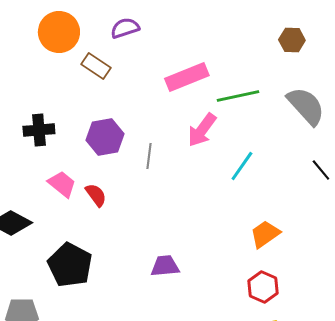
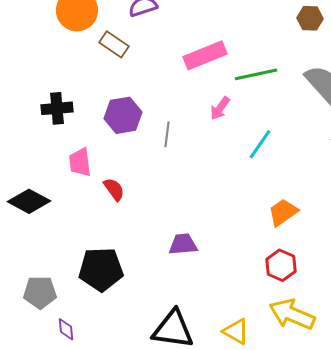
pink arrow: (202, 130) -> (220, 108), size x0.7
pink trapezoid: (62, 184) -> (80, 162), turned -136
red semicircle: (96, 195) -> (114, 189), moved
black pentagon: (70, 265) -> (101, 269), moved, turned -30

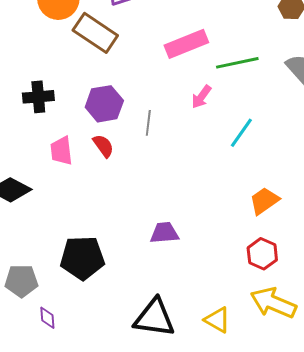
brown rectangle: (114, 44) -> (95, 33), size x1.5
red semicircle: (114, 189) -> (103, 146), moved

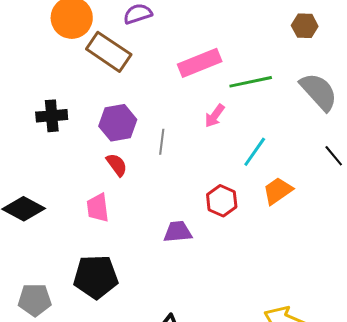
pink trapezoid: (61, 151) -> (98, 208), moved
orange trapezoid: (264, 201) -> (278, 191), moved
purple trapezoid: (164, 233) -> (178, 232), moved
red hexagon: (262, 254) -> (222, 201), moved

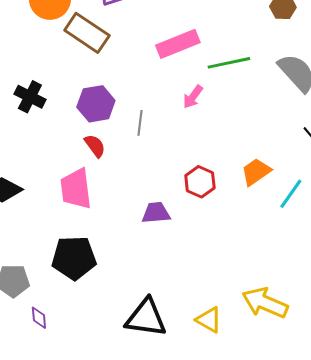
black cross: (52, 116) -> (30, 97), turned 32
cyan line: (255, 152) -> (291, 194), moved
pink trapezoid: (98, 208) -> (76, 189), size x1.4

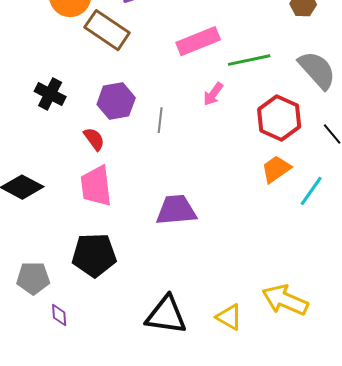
red semicircle: (95, 146) -> (94, 139), moved
red hexagon: (200, 182) -> (279, 118), moved, size x1.4
purple trapezoid: (156, 213) -> (176, 210), size x1.4

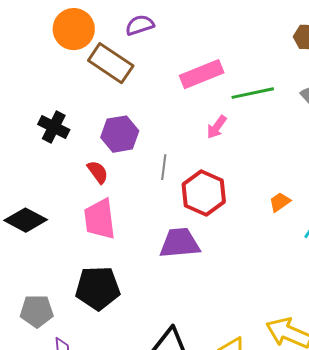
red hexagon: (279, 118) -> (204, 193), moved
gray line: (160, 120) -> (164, 167), moved
orange trapezoid: (276, 169) -> (280, 202), size x0.7

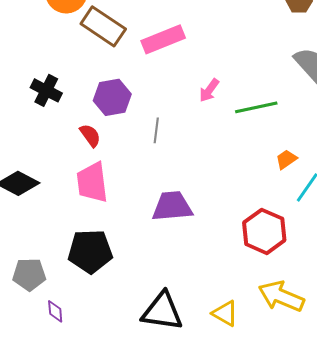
pink rectangle: (202, 74) -> (163, 39), moved
green line: (253, 93) -> (256, 107), moved
red hexagon: (204, 193) -> (264, 231), moved
orange trapezoid: (280, 202) -> (286, 159), moved

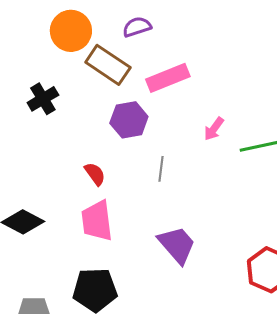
black cross: (46, 90) -> (43, 99), moved, turned 32
purple hexagon: (112, 97) -> (129, 120), moved
purple trapezoid: (172, 206) -> (177, 245), turned 54

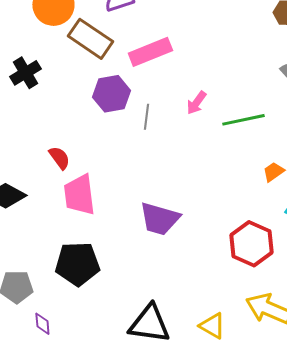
gray line: (161, 169) -> (146, 117), moved
red semicircle: (95, 174) -> (59, 158), moved
purple trapezoid: (177, 245) -> (159, 219), turned 147

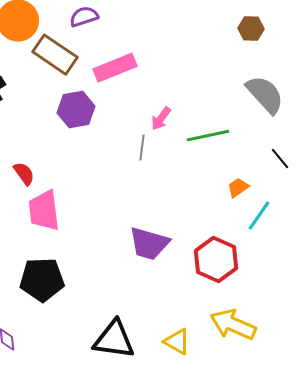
gray line: (146, 117) -> (142, 148), moved
purple trapezoid: (159, 219) -> (149, 244), moved

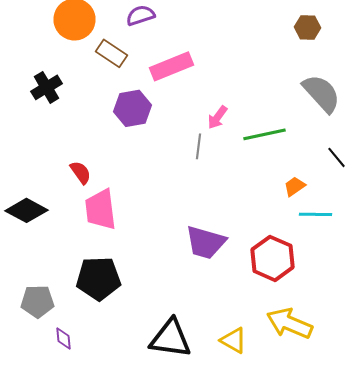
brown rectangle: (55, 55) -> (112, 53), size x0.7
cyan line: (259, 216) -> (316, 214), turned 56

